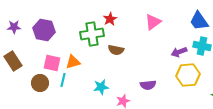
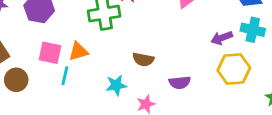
brown semicircle: (116, 50) -> (143, 60), moved
brown circle: (40, 83) -> (16, 80), moved

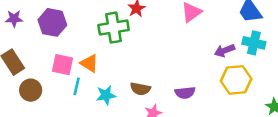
orange triangle: (78, 51) -> (89, 63), turned 48
brown semicircle: (143, 60) -> (140, 89), moved
cyan star: (116, 85) -> (106, 95), moved

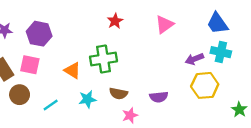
green cross: (114, 28) -> (104, 59), moved
pink square: (63, 65) -> (30, 65), moved
cyan line: (77, 86) -> (51, 105), moved, turned 42

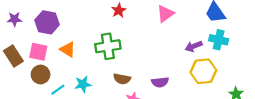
orange triangle: (72, 70) -> (68, 50), moved
brown circle: (20, 95) -> (41, 75), moved
cyan star: (87, 99) -> (83, 84), moved

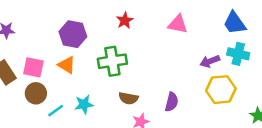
pink triangle: (165, 14) -> (178, 24), turned 48
purple hexagon: (47, 22) -> (73, 34), moved
purple semicircle: (160, 82) -> (172, 102), turned -70

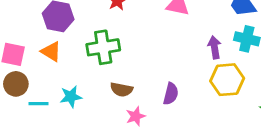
purple arrow: (210, 61) -> (214, 47), turned 102
cyan line: (56, 111) -> (38, 104), turned 35

